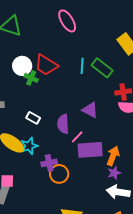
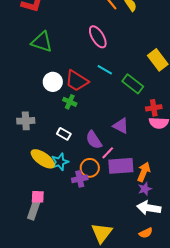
cyan line: (82, 66) -> (105, 70), moved, turned -63
green cross: (31, 78) -> (70, 102), moved
purple semicircle: (63, 124) -> (94, 140), turned -30
orange circle: (59, 174) -> (90, 168), moved

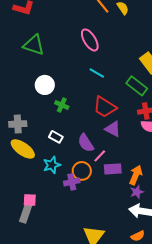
red trapezoid: (77, 81) -> (105, 107), moved
green rectangle: (133, 84) -> (137, 86), moved
yellow ellipse: (43, 159) -> (23, 149), moved
purple rectangle: (121, 166) -> (113, 169), size x0.7

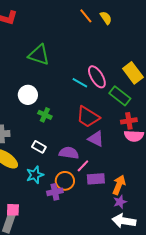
pink ellipse: (90, 40) -> (97, 77), moved
green triangle: (34, 45) -> (39, 55), moved
purple semicircle: (86, 143) -> (69, 153), turned 132

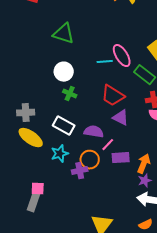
cyan line: (80, 83) -> (105, 62), turned -35
white circle: (28, 95) -> (64, 72), moved
white rectangle: (39, 147) -> (64, 126), size x1.5

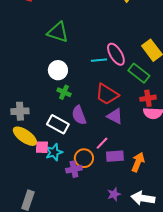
purple semicircle: (94, 132) -> (79, 115), moved, turned -120
purple star: (145, 181) -> (114, 194), moved
pink square: (38, 189) -> (42, 147), moved

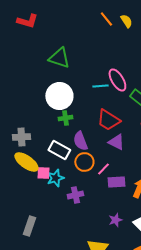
white circle: (58, 70) -> (59, 96), size x1.4
green cross: (64, 92) -> (65, 118), turned -32
orange circle: (84, 158) -> (84, 162), moved

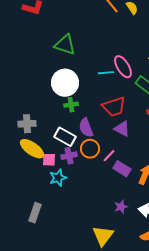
red trapezoid: (108, 120) -> (114, 107), turned -50
cyan star: (55, 178) -> (58, 178), moved
purple rectangle: (116, 182) -> (122, 169), turned 36
purple cross: (75, 195) -> (69, 156), moved

